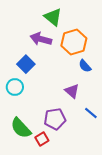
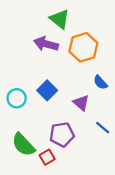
blue square: (26, 64) -> (47, 90), moved
blue semicircle: (85, 66) -> (100, 82), moved

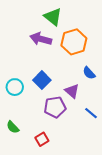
purple pentagon: (62, 135) -> (55, 107), moved
green semicircle: (23, 145) -> (13, 127), moved, size x0.6

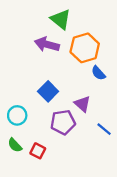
blue semicircle: (89, 73) -> (98, 73), moved
cyan circle: (15, 87) -> (17, 115), moved
red square: (42, 139) -> (38, 151), moved, turned -32

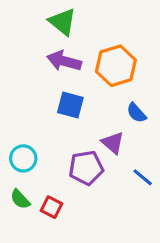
green triangle: (61, 19) -> (63, 22), moved
blue semicircle: (98, 73) -> (136, 113), moved
blue square: (48, 91) -> (70, 105), moved, turned -30

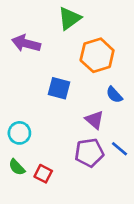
green triangle: (63, 22) -> (69, 18), moved, turned 45
purple arrow: (64, 61) -> (26, 43), moved
purple pentagon: (86, 168) -> (89, 153), moved

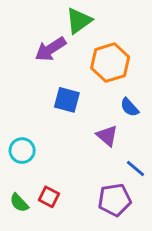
purple arrow: (26, 43) -> (50, 49), moved, turned -48
purple pentagon: (89, 153) -> (115, 200), moved
green semicircle: (17, 167) -> (19, 203), moved

